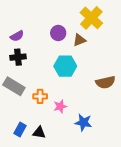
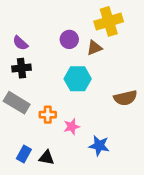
yellow cross: (91, 18) -> (109, 21), turned 30
purple semicircle: (17, 36) -> (20, 43), turned 72

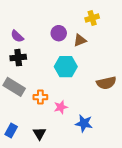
yellow cross: (109, 21) -> (92, 18), size x0.6
blue rectangle: (24, 154) -> (11, 130), moved
black triangle: (47, 158) -> (39, 133), turned 48

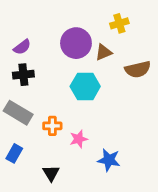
purple circle: (59, 33) -> (76, 43), size x1.5
purple semicircle: (17, 36) -> (22, 47), turned -80
brown semicircle: (106, 83) -> (138, 69), moved
blue rectangle: (11, 130) -> (14, 153), moved

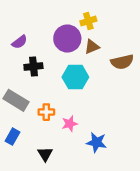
yellow cross: (119, 23) -> (88, 21), moved
black cross: (23, 75) -> (33, 67), moved

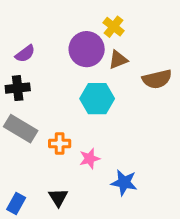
yellow cross: (88, 21) -> (114, 27), turned -35
black cross: (33, 67) -> (18, 88), moved
blue rectangle: (12, 137) -> (16, 203), moved

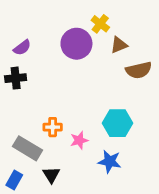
brown triangle: (118, 60) -> (119, 45), moved
cyan hexagon: (97, 99) -> (118, 123), moved
gray rectangle: (21, 129) -> (27, 148), moved

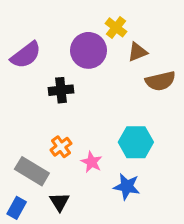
purple semicircle: (22, 48) -> (26, 55), size x1.5
black cross: (16, 78) -> (61, 90), moved
orange cross: (53, 127) -> (61, 147), turned -36
pink star: (79, 140) -> (92, 162), turned -30

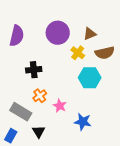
yellow cross: (116, 27) -> (78, 53), moved
purple semicircle: (26, 55) -> (17, 36), turned -40
black cross: (61, 90) -> (34, 70), moved
cyan hexagon: (136, 142) -> (90, 78), moved

